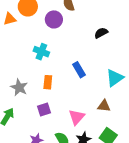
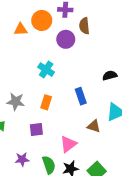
black semicircle: (101, 33) -> (110, 75), moved
gray star: (19, 87) -> (16, 102), turned -30
brown triangle: (104, 106) -> (94, 126), moved

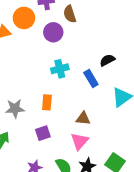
cyan cross: (46, 70) -> (60, 69), moved, turned -35
blue rectangle: (81, 96) -> (91, 78), moved
brown triangle: (94, 126) -> (83, 118), moved

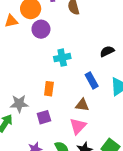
purple circle: (53, 32) -> (41, 29), moved
blue rectangle: (91, 78) -> (92, 80), moved
gray star: (15, 109) -> (19, 104), moved

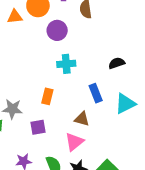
purple circle: (41, 29) -> (57, 30), moved

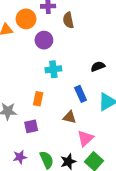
pink triangle: (74, 142) -> (85, 138), moved

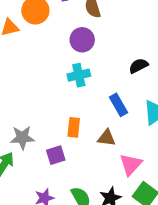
purple circle: (44, 40) -> (82, 40), moved
orange rectangle: (38, 99) -> (74, 127), moved

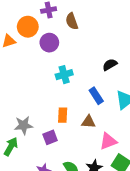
purple circle: (82, 40) -> (49, 43), moved
pink triangle: (131, 164) -> (108, 141), turned 30

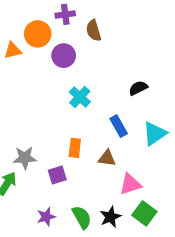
cyan cross: (64, 75) -> (80, 97), turned -35

